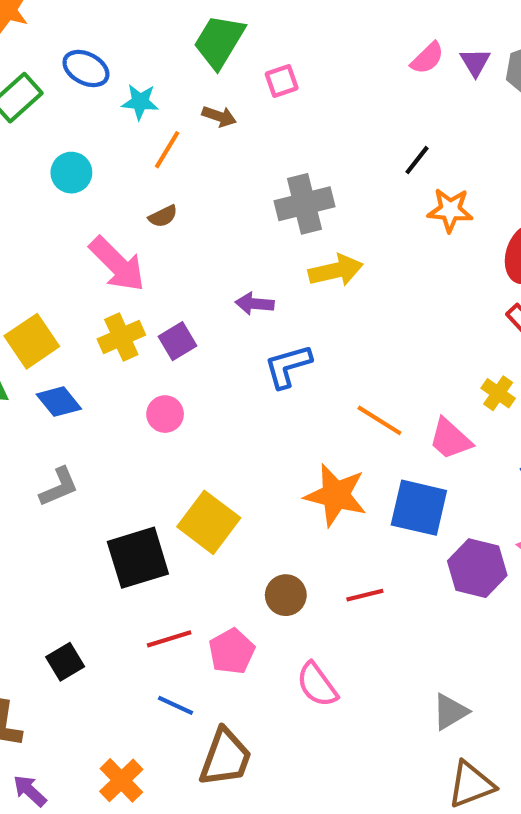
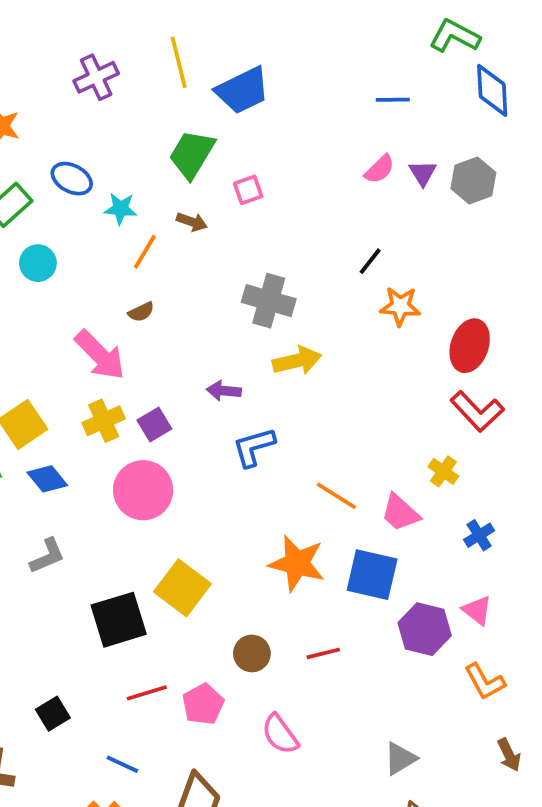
cyan circle: (71, 173) -> (38, 263), moved
gray cross: (305, 204) -> (269, 301), turned 30
pink circle: (165, 414) -> (143, 490), size x1.8
blue line: (175, 705) -> (122, 764), moved

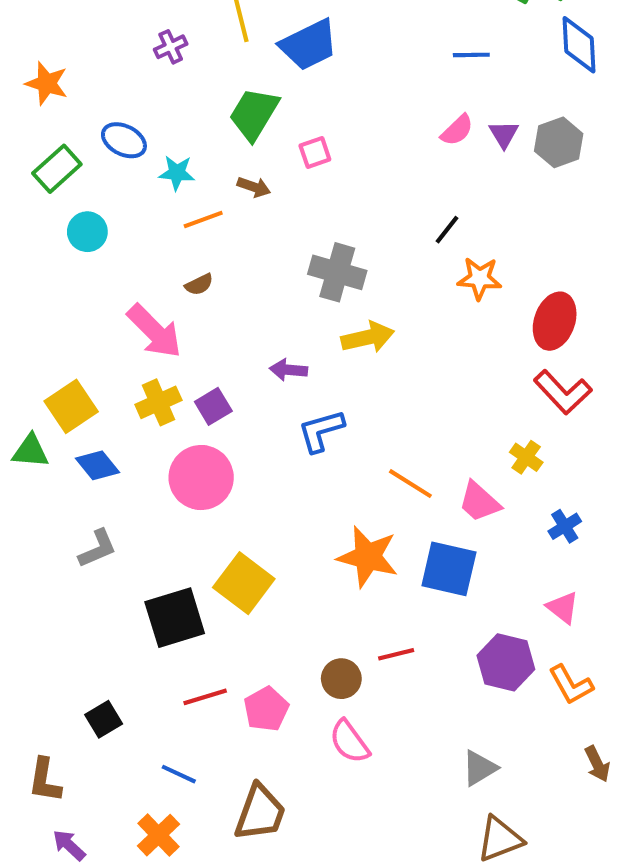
purple cross: (96, 77) -> (171, 47), moved, size x0.7
orange line: (145, 252) -> (203, 220), turned 39
purple hexagon: (425, 629) -> (506, 662), moved
brown circle: (252, 653) -> (341, 679), moved

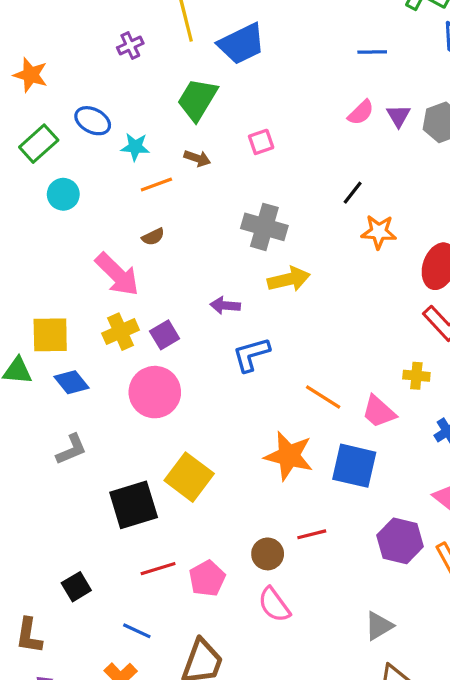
pink square: (315, 152) -> (261, 142), moved
yellow square: (71, 406) -> (50, 335), turned 33
yellow cross: (526, 457) -> (416, 376), turned -30

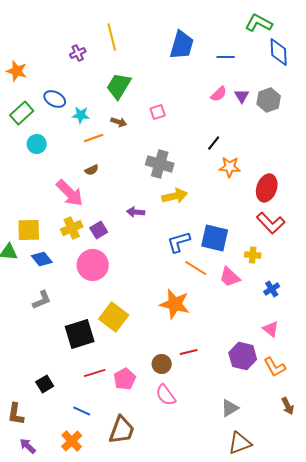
blue trapezoid: (241, 44) -> (182, 45), moved, turned -48
blue L-shape: (251, 354) -> (179, 242), moved
blue square: (354, 466) -> (215, 238), moved

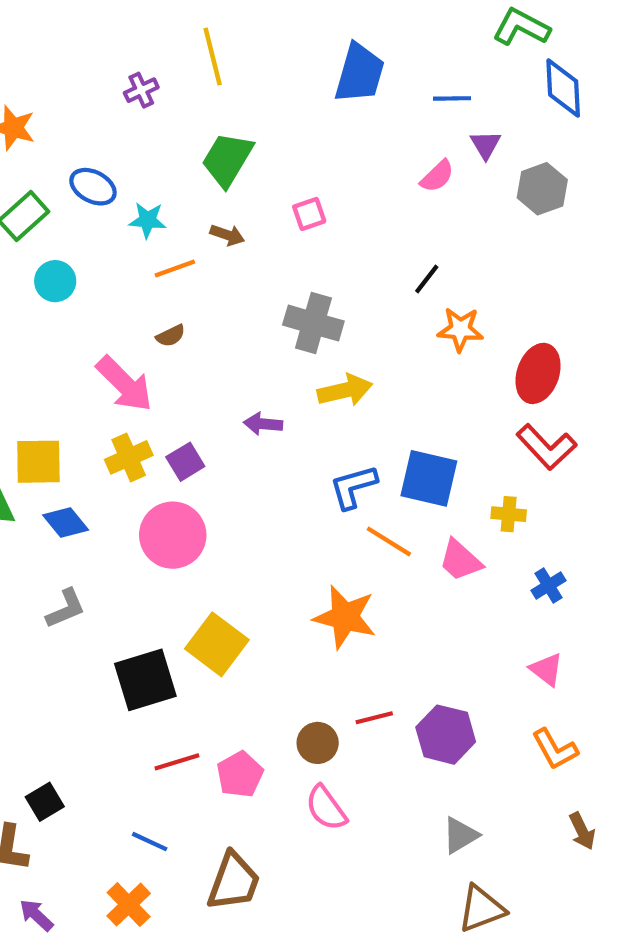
purple triangle: (242, 96) -> (486, 145), moved
purple hexagon: (243, 356) -> (446, 735), moved
black square: (45, 384) -> (45, 802), moved

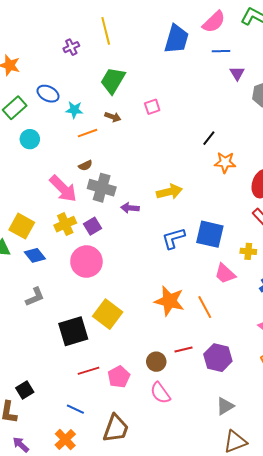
pink semicircle: (437, 176) -> (214, 22), moved, size x1.4
gray cross: (313, 323) -> (102, 188), moved
yellow square: (38, 462) -> (22, 226), turned 30
orange line: (389, 541) -> (205, 307), moved, turned 30

